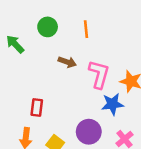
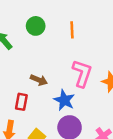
brown arrow: (67, 62) -> (39, 80), moved
blue star: (112, 104) -> (64, 100), moved, turned 30

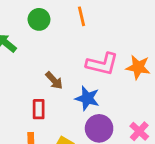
pink L-shape: (82, 73) -> (102, 64), turned 96
brown arrow: (39, 80) -> (54, 80), turned 35

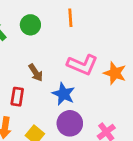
green circle: (39, 19) -> (30, 25), moved

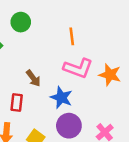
orange line: (70, 18) -> (72, 36), moved
green circle: (30, 25) -> (21, 22), moved

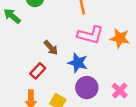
red rectangle: (17, 103) -> (38, 71), turned 42

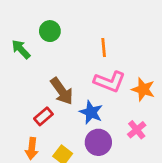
brown arrow: (51, 48) -> (62, 91), size x1.5
pink cross: (120, 91) -> (137, 130), moved

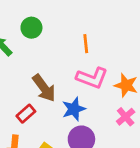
blue star: (91, 112) -> (74, 109), turned 30
pink cross: (137, 130) -> (126, 117), moved

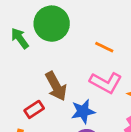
green circle: (31, 28) -> (52, 24), size x1.6
orange line: (86, 44) -> (104, 47), turned -66

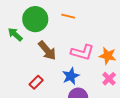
orange line: (104, 47) -> (68, 16), moved
brown arrow: (56, 86) -> (47, 50), moved

